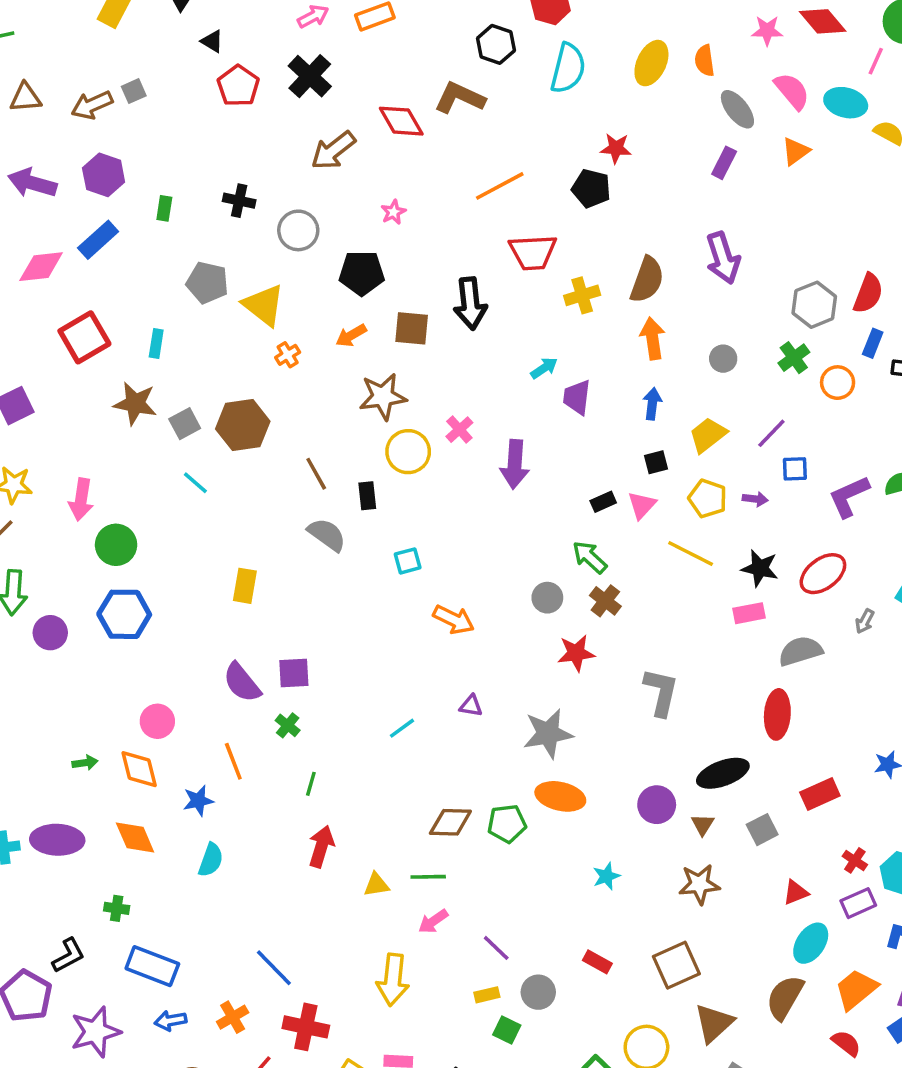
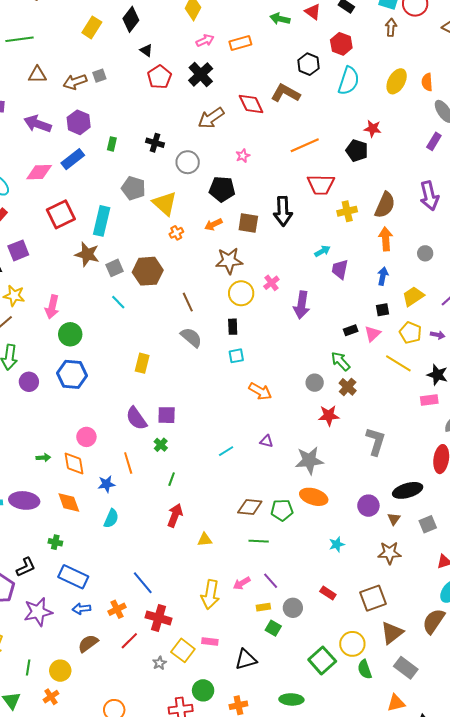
cyan rectangle: (156, 344) -> (102, 221), size x1.8
black rectangle: (367, 496) -> (233, 327), moved
green line: (428, 877) -> (259, 541), moved
pink arrow: (433, 921) -> (242, 583), moved

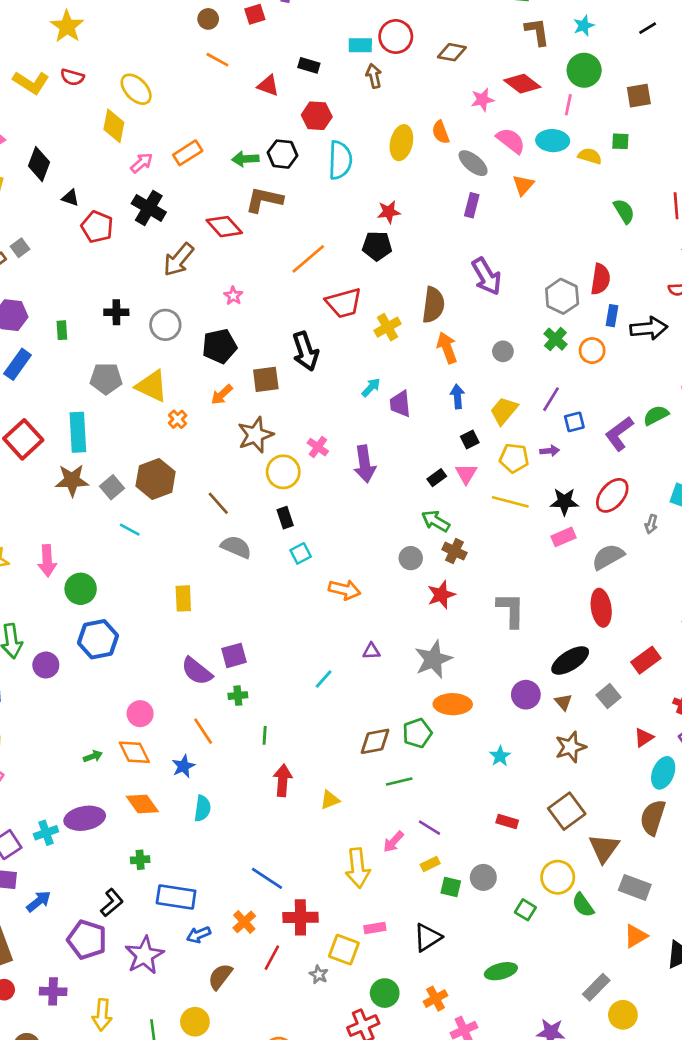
green arrow: (280, 19) -> (245, 159), moved
green cross: (161, 445) -> (238, 696), turned -32
gray circle: (293, 608) -> (483, 877), moved
green square: (322, 660) -> (525, 910), size x0.6

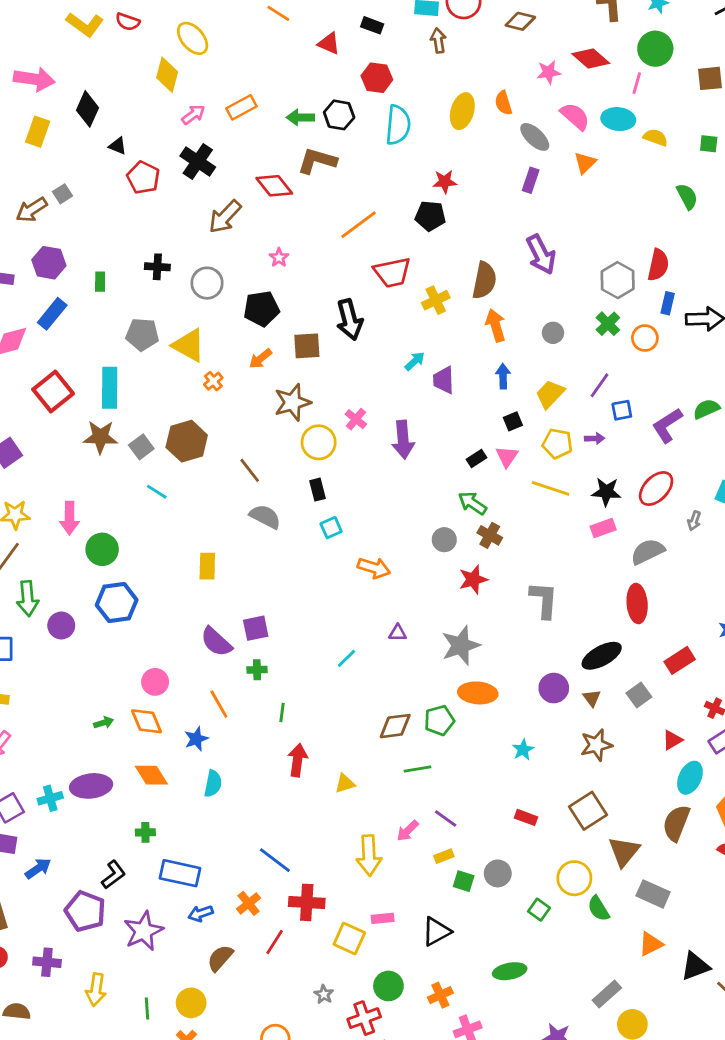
green square: (620, 141) -> (709, 144), moved
gray star: (319, 975) -> (324, 994), moved

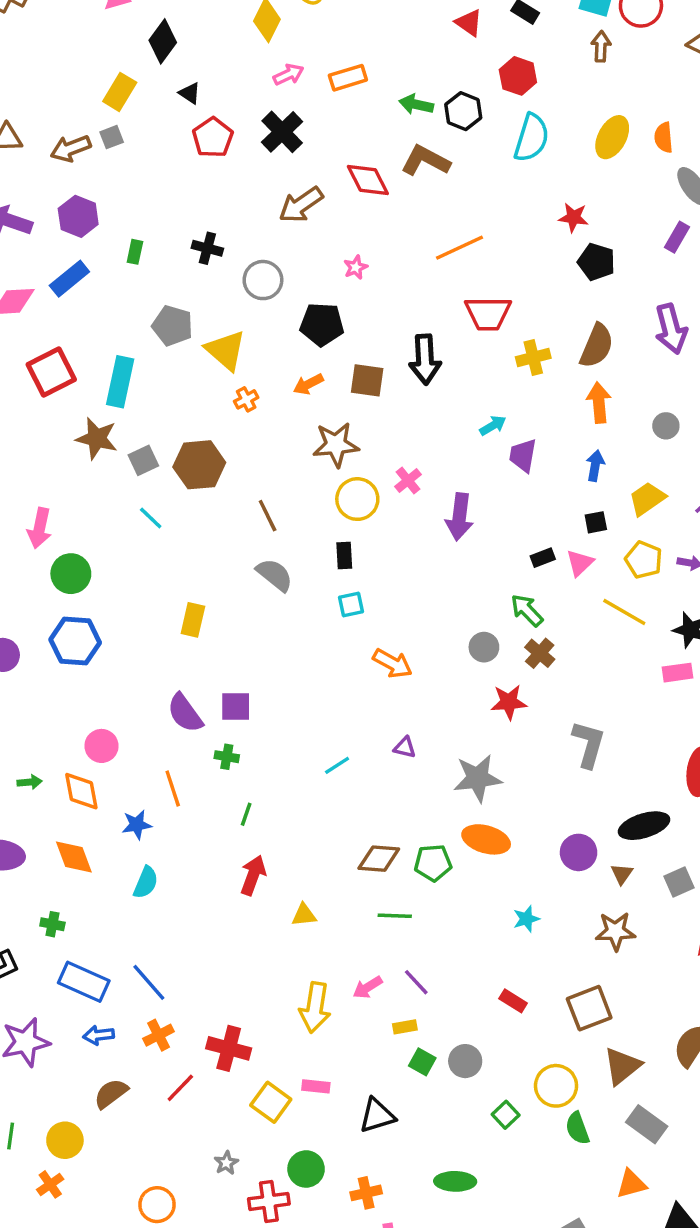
yellow rectangle: (38, 132) -> (120, 92), moved
black pentagon: (430, 216) -> (596, 262), moved
blue line: (275, 860) -> (149, 982), moved

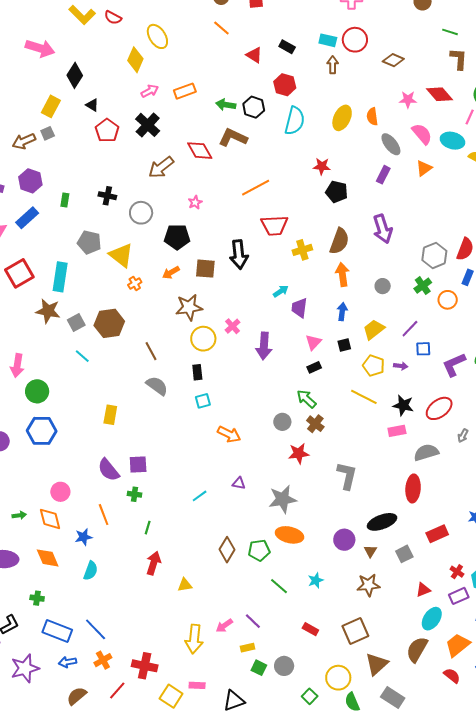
pink triangle: (580, 563) -> (313, 342), moved
brown diamond: (379, 859) -> (227, 550), turned -60
green line: (395, 916) -> (279, 586), moved, turned 42

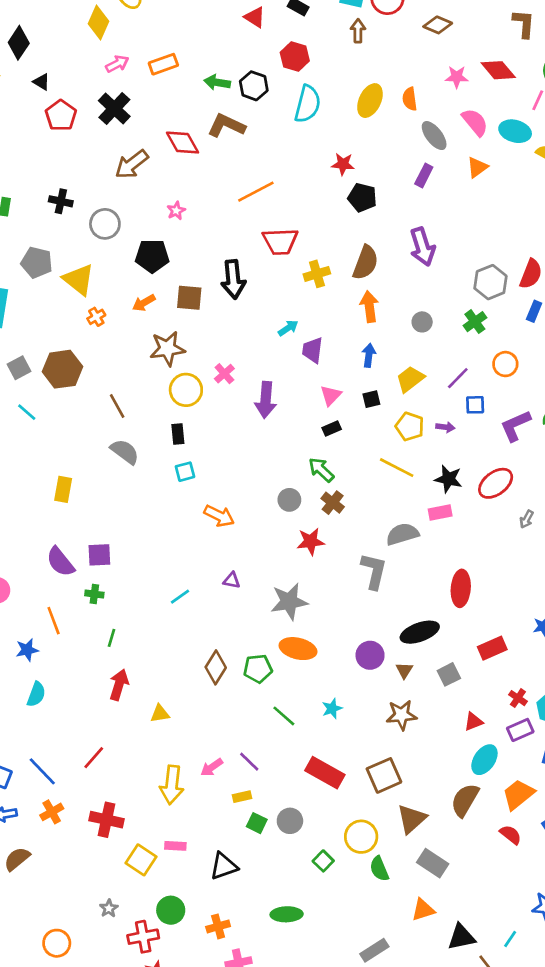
orange circle: (448, 300) -> (505, 364), moved
gray semicircle: (426, 453) -> (402, 534), moved
red rectangle: (310, 629) -> (325, 773), size x1.8
red line: (117, 690) -> (94, 758), moved

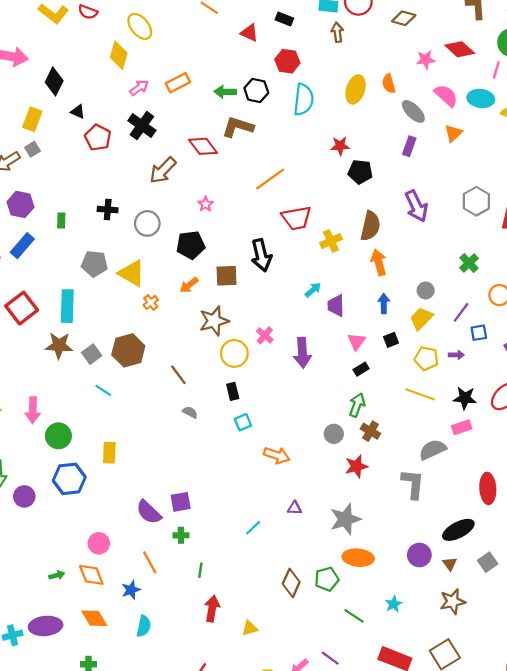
gray hexagon: (490, 282) -> (476, 201), moved
gray circle: (422, 322) -> (426, 290), moved
gray semicircle: (125, 452) -> (190, 412), size x0.6
green arrow: (321, 470) -> (357, 405), turned 75
yellow rectangle: (63, 489) -> (109, 453), moved

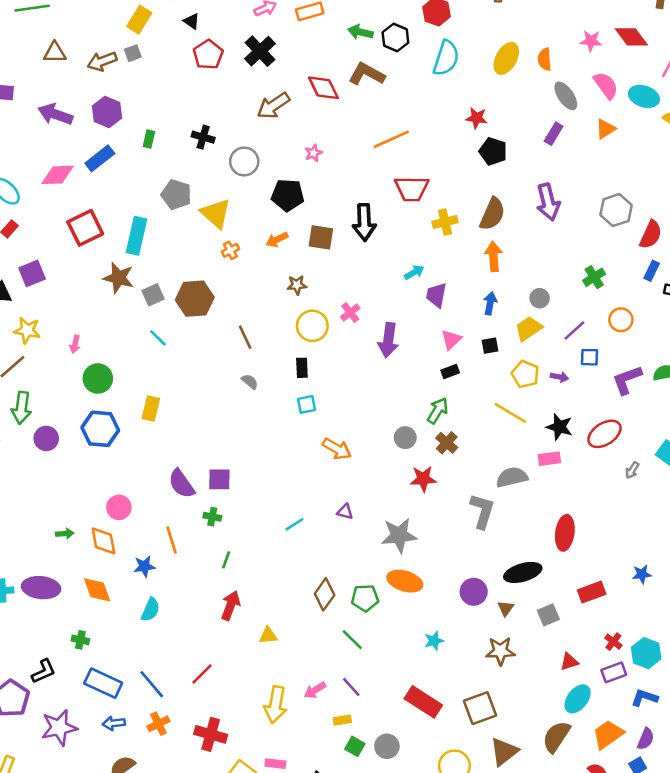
brown star: (214, 321) -> (297, 285), size x0.6
pink arrow: (33, 410) -> (75, 344), size x0.6
green line: (354, 616) -> (352, 640), moved

